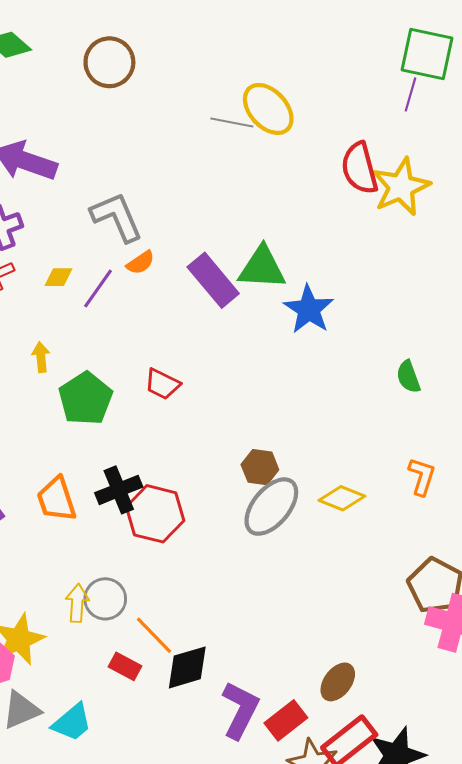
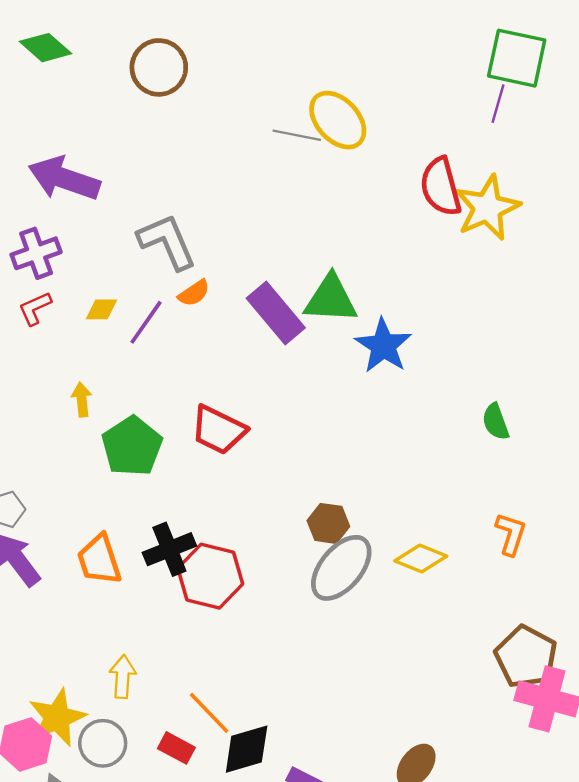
red trapezoid: (162, 384) -> (218, 430), size x1.4
gray circle: (105, 599) -> (103, 743), moved

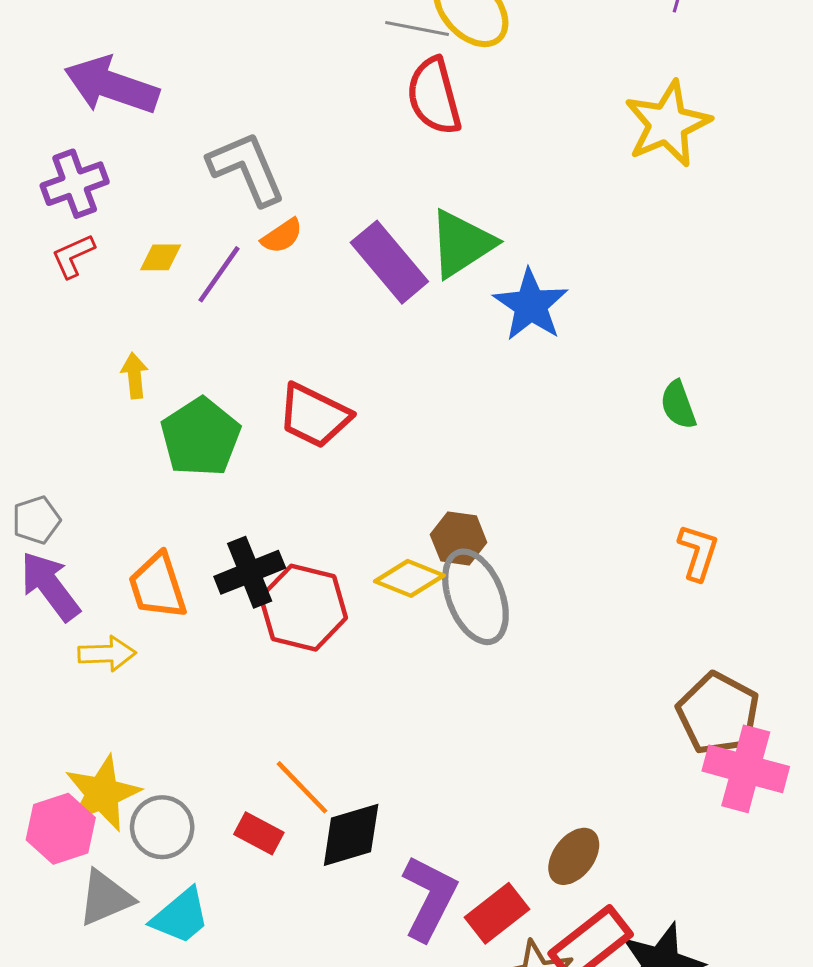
red semicircle: (441, 187) -> (434, 96), moved
green triangle: (331, 299) -> (462, 244), turned -36
yellow diamond: (421, 559) -> (409, 578), moved
gray ellipse: (341, 568) -> (475, 597), turned -62
yellow arrow: (123, 677) -> (107, 654), moved, turned 84

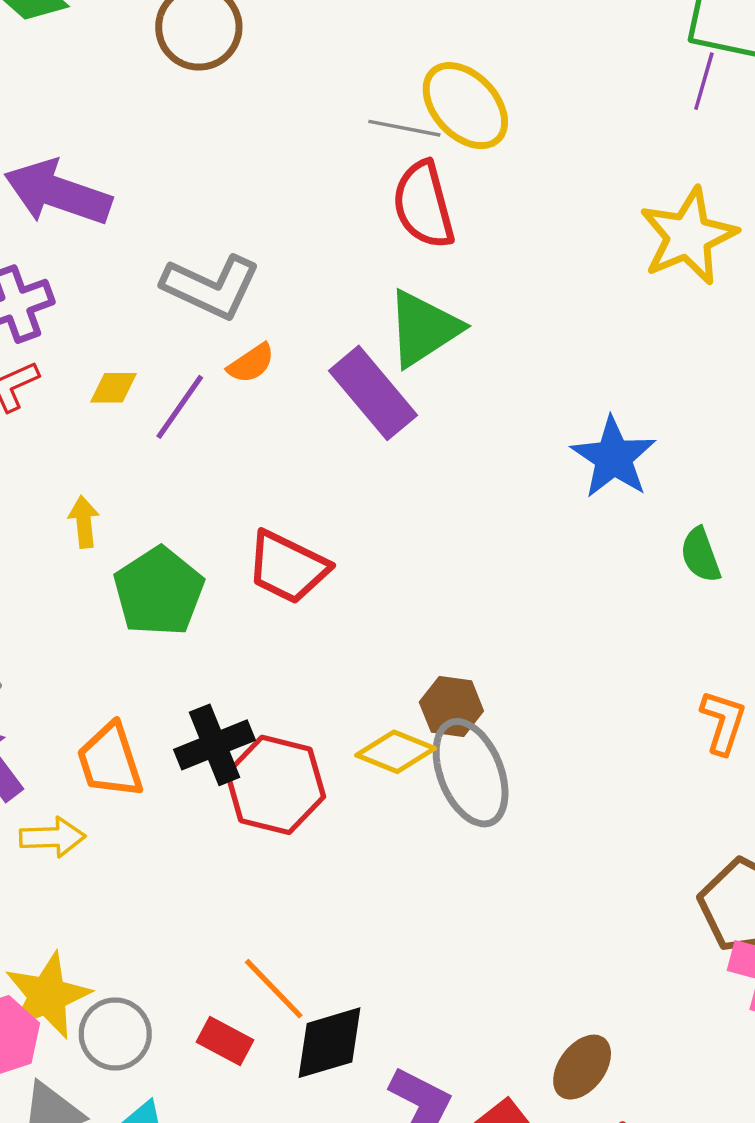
gray L-shape: (247, 168) -> (211, 287), turned 138
green triangle: (462, 244) -> (424, 329), moved
blue star: (531, 305) -> (613, 457), moved

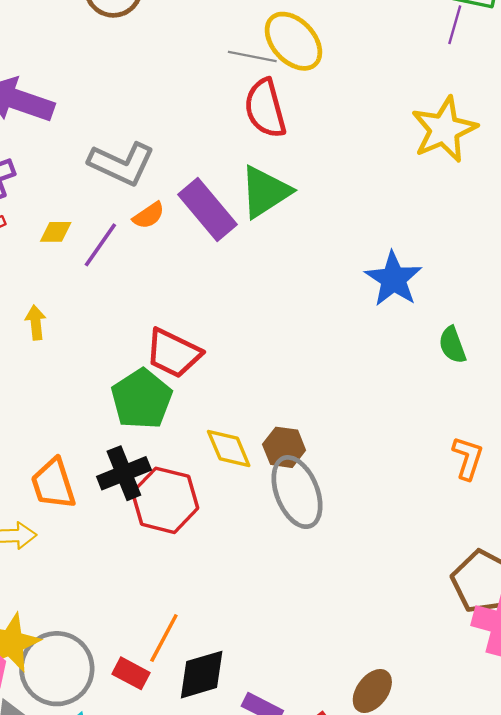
purple rectangle: (373, 393) -> (208, 210), moved
green pentagon: (159, 592) -> (142, 399), moved
yellow diamond: (396, 752) -> (229, 448), moved, turned 45
orange line: (274, 989) -> (164, 638), turned 72
gray circle: (115, 1034) -> (57, 669), size x1.5

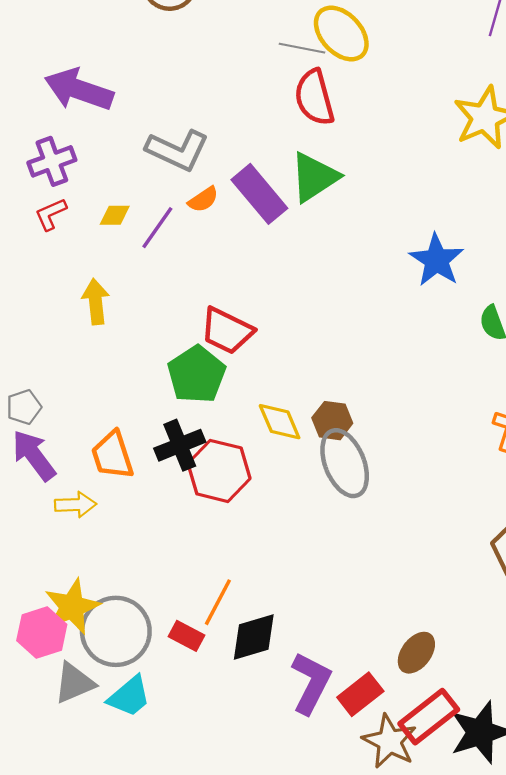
yellow arrow: (36, 323) -> (96, 302), size x1.4

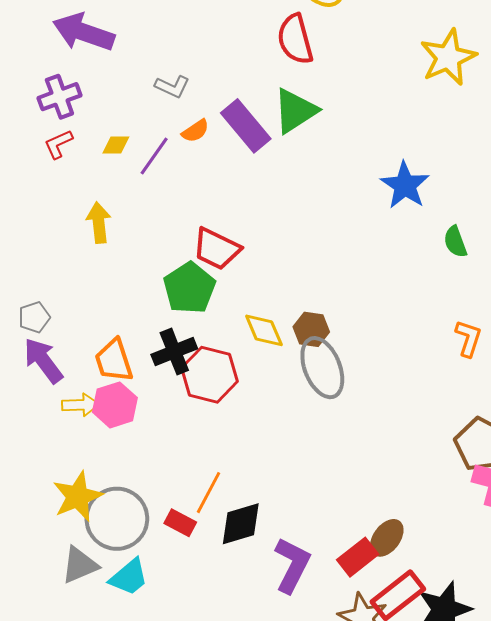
gray L-shape: (177, 150) -> (172, 87), size x0.6
pink hexagon: (42, 633) -> (115, 405), moved
red rectangle: (360, 694) -> (358, 557), moved

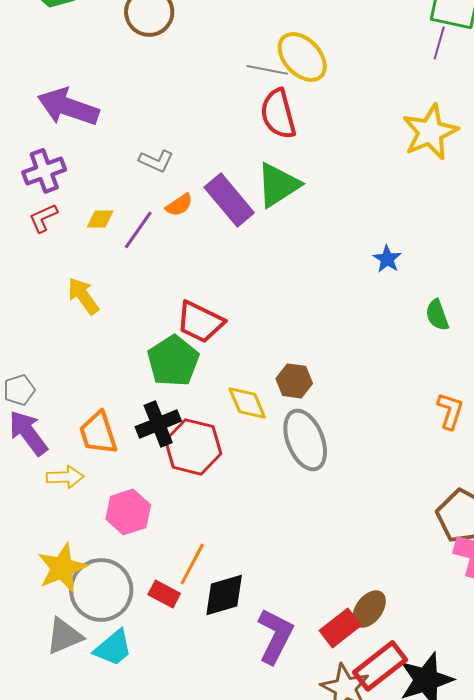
blue star: (405, 185) -> (387, 259), size x0.6
yellow arrow: (99, 223) -> (83, 296), turned -30
brown hexagon: (311, 329) -> (294, 381), moved
pink hexagon: (115, 405) -> (128, 512), moved

